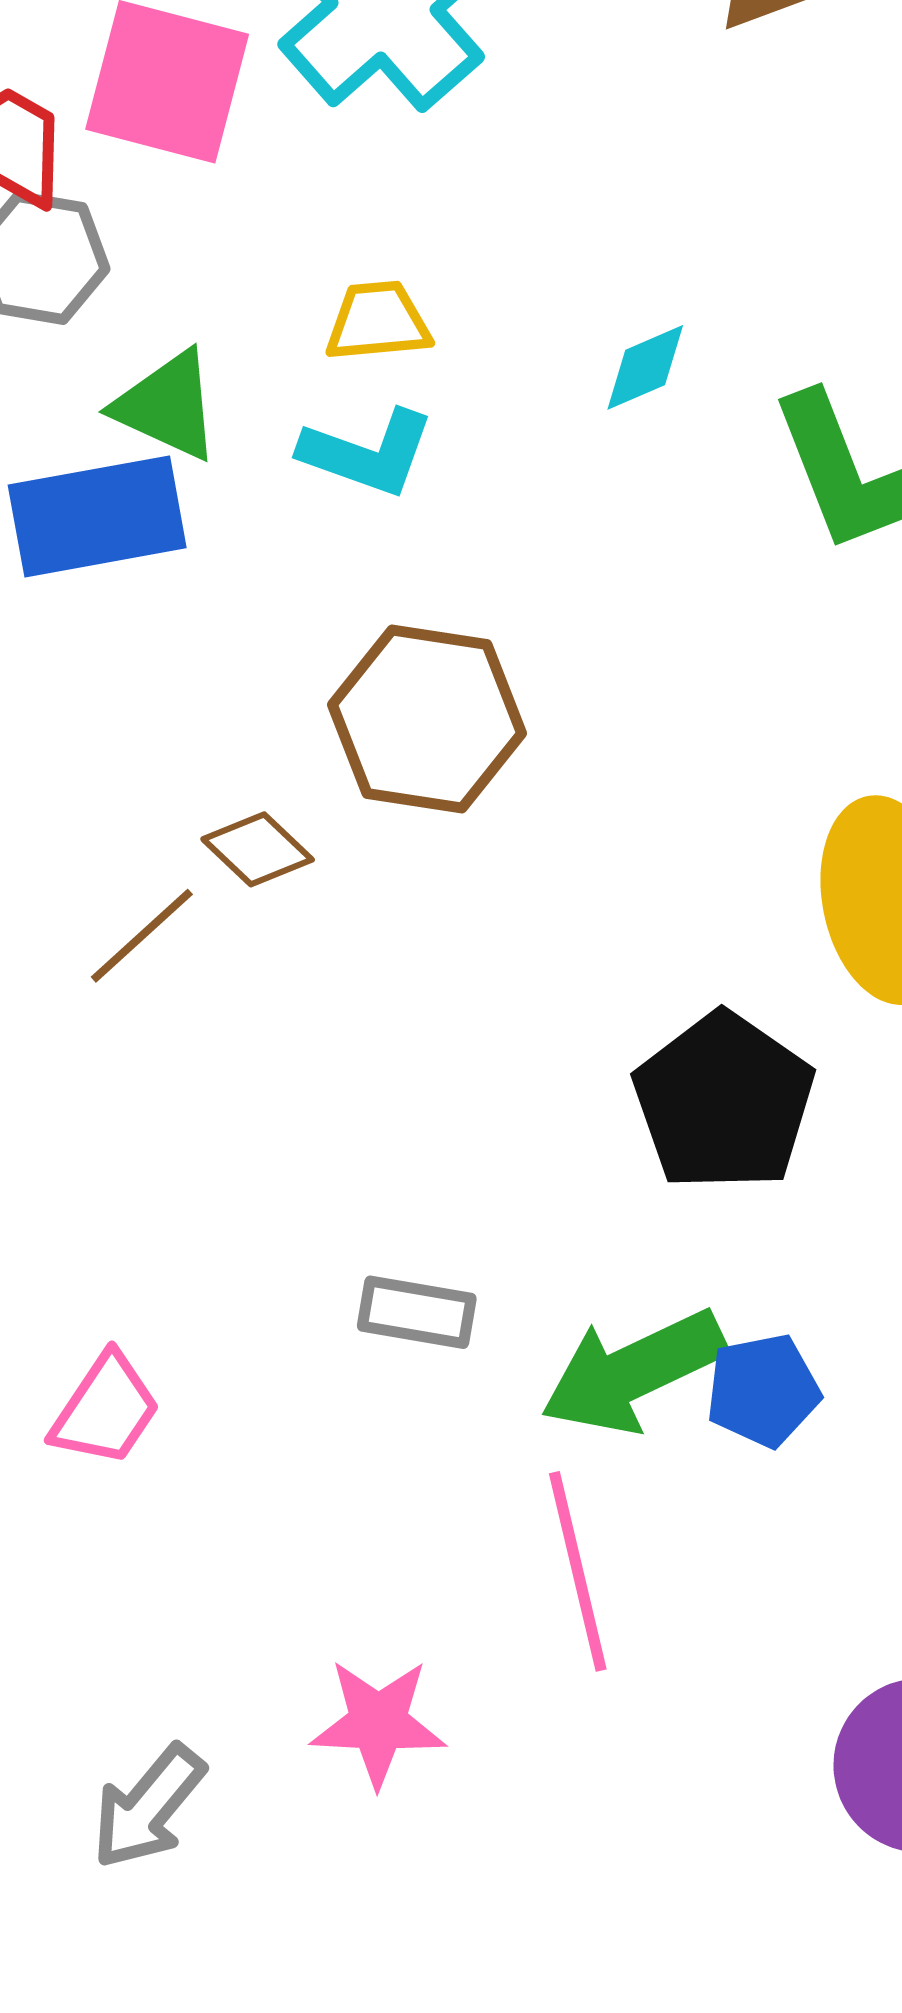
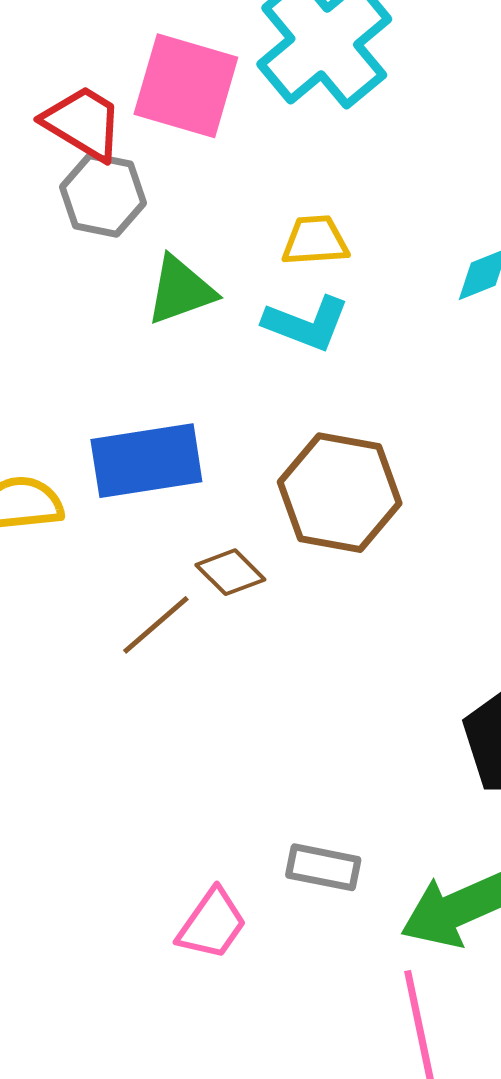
green triangle: (167, 406) -> (181, 290), turned -46
blue rectangle: (97, 516) -> (146, 461), moved
pink trapezoid: (106, 1410) -> (212, 924), moved

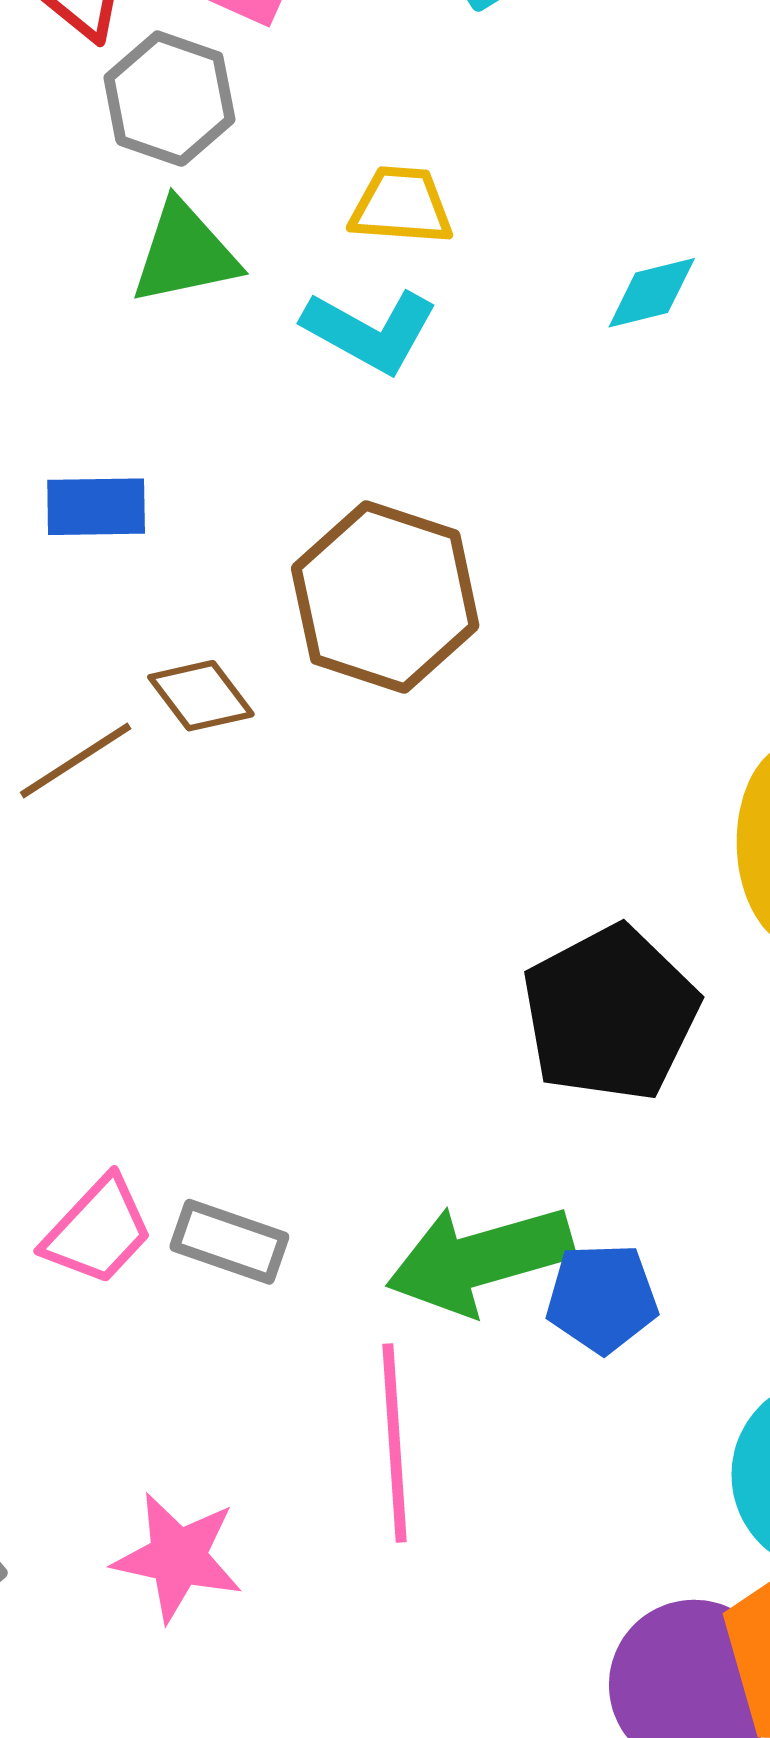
gray hexagon: (103, 195) -> (169, 99), moved
blue rectangle: (146, 461) -> (96, 507), size x0.6
gray rectangle: (323, 867) -> (229, 1242), moved

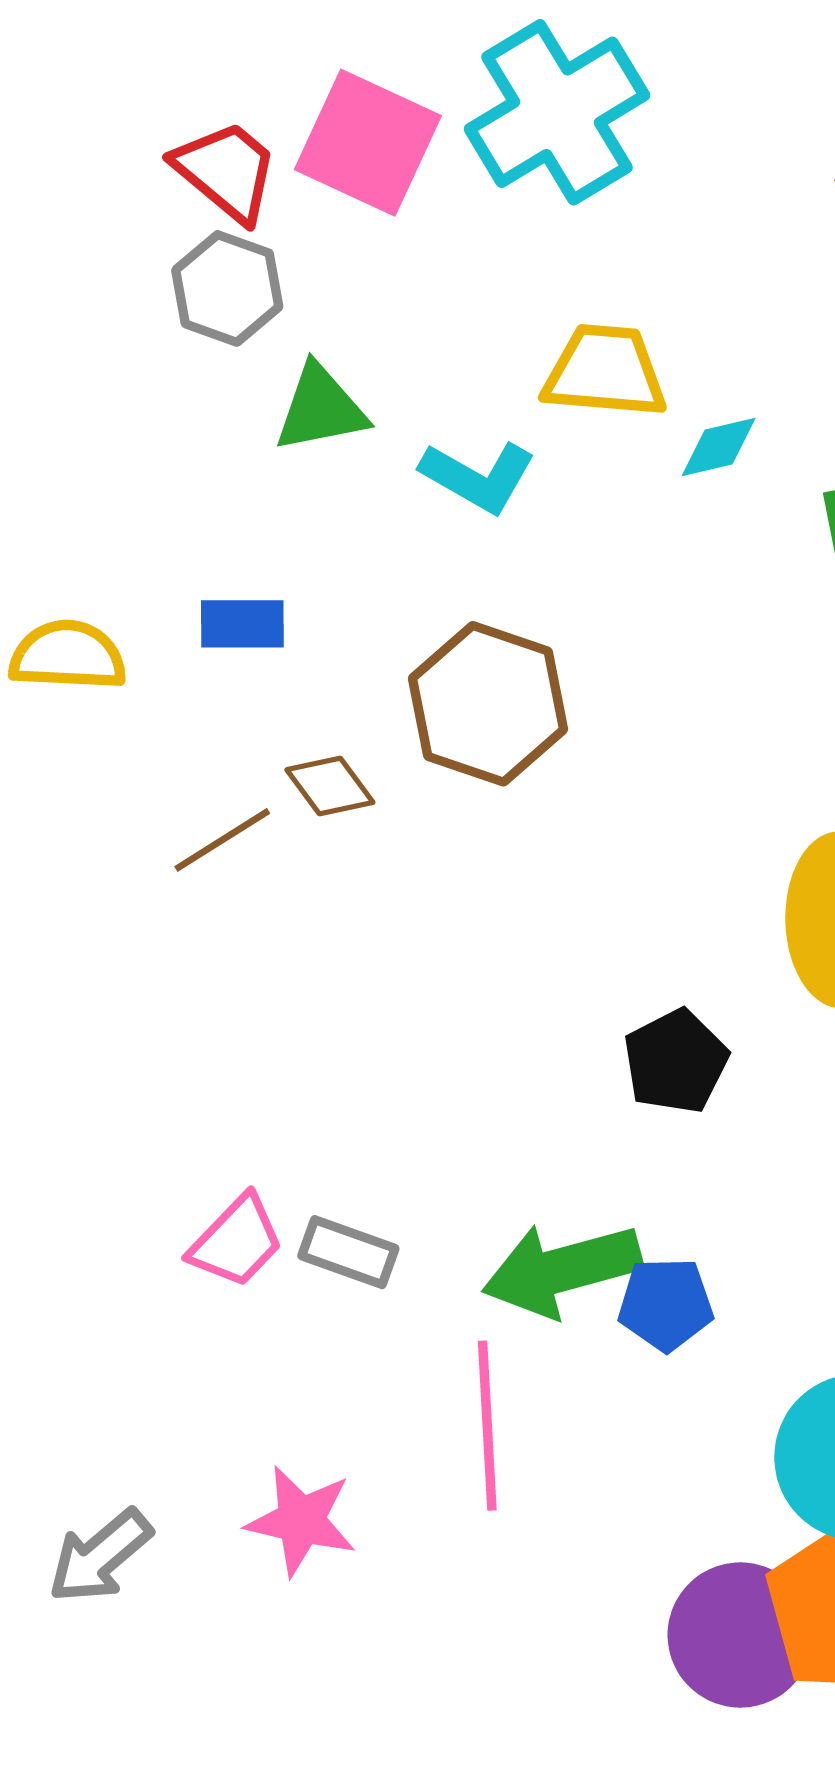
gray hexagon: (169, 99) -> (227, 288), moved
yellow trapezoid: (401, 206) -> (605, 372), moved, size x1.4
black pentagon: (610, 1013) -> (676, 1061), size x0.7

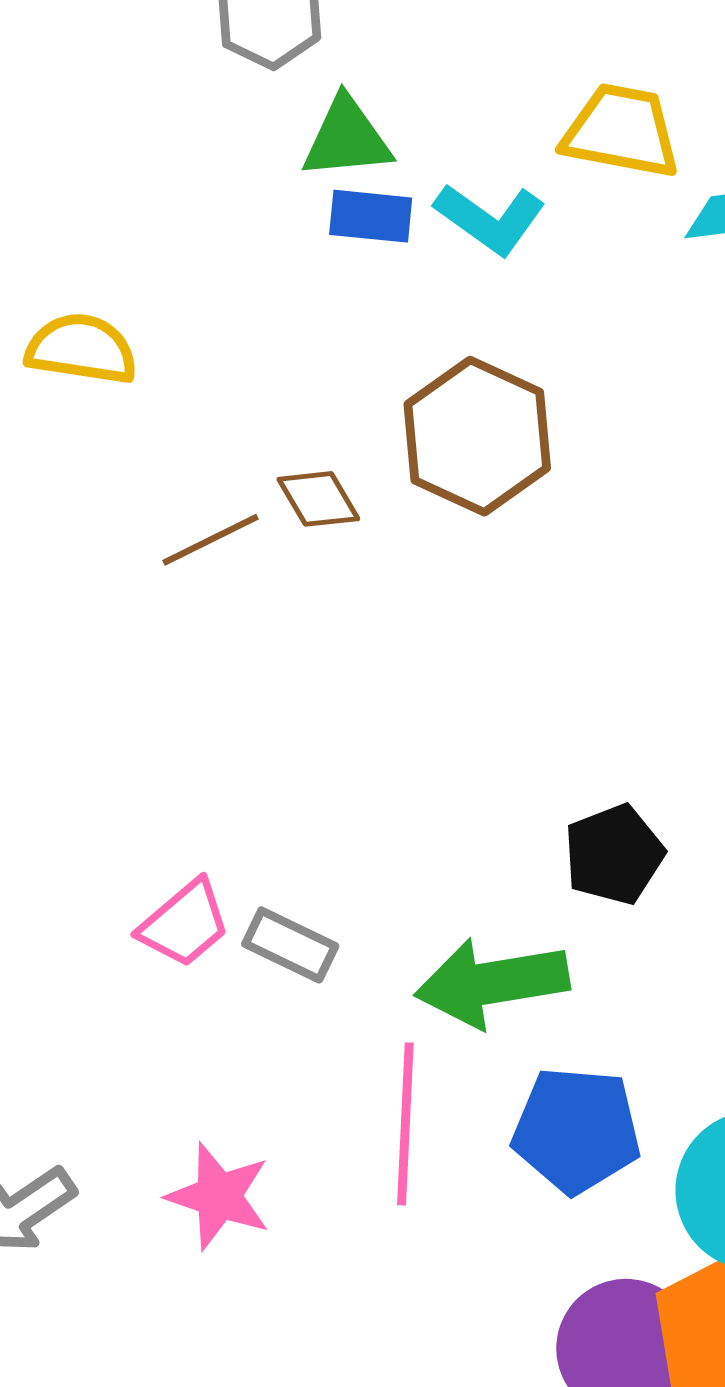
blue rectangle: (242, 624) -> (371, 216), moved
black pentagon: (676, 1061) -> (614, 854), moved
blue pentagon: (666, 1304) -> (576, 1130), moved, size x1.4

